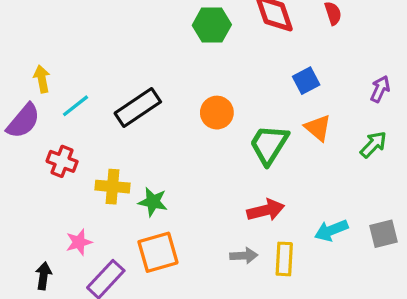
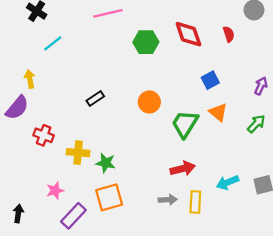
cyan line: (76, 106) -> (53, 43), moved
black rectangle: (138, 108) -> (95, 99), size x0.6
black arrow: (44, 276) -> (18, 213), moved

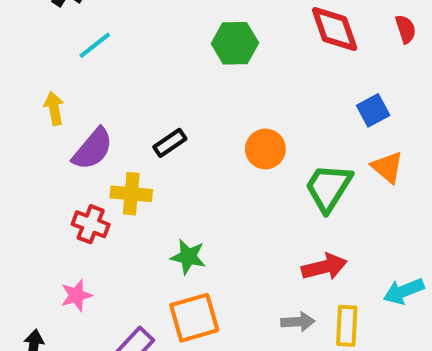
green hexagon: (146, 42) -> (235, 43), moved
purple semicircle: (17, 108) -> (93, 149), moved
red cross: (44, 135) -> (91, 224), moved
yellow cross: (78, 153) -> (131, 194), moved
pink star: (55, 191) -> (76, 295), moved

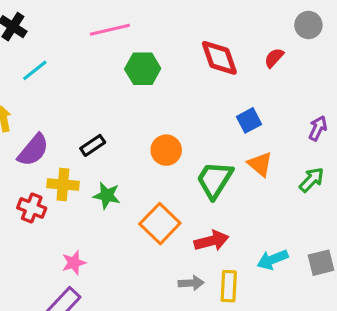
red semicircle: (406, 29) -> (274, 58), turned -120
green star: (188, 257) -> (107, 195), moved
pink star: (76, 295) -> (74, 263), moved
orange square: (194, 318) -> (160, 224), moved, turned -30

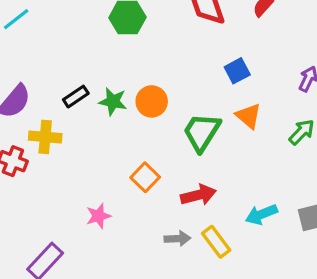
green star: (107, 195) -> (113, 101), moved
orange square: (160, 224) -> (145, 177), size x0.7
pink star: (74, 263) -> (98, 216), moved
yellow rectangle: (229, 286) -> (216, 242), turned -40

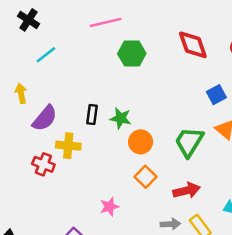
black rectangle: (76, 97) -> (92, 115), turned -48
orange circle: (152, 101) -> (141, 142), moved

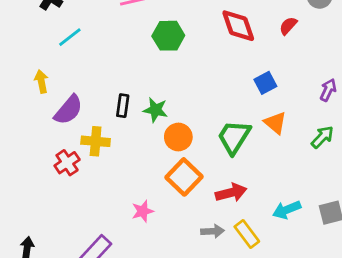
red cross: (43, 164) -> (67, 163), turned 35
orange square: (146, 177) -> (184, 177), size x1.4

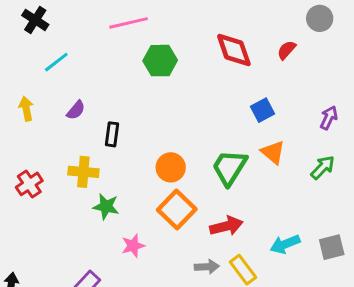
purple semicircle: (68, 110) -> (76, 110), moved, size x0.6
green star: (155, 110) -> (106, 207), moved
red cross: (67, 163) -> (29, 184), moved

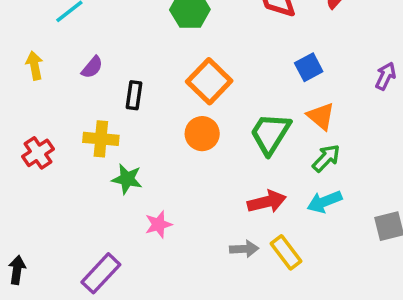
green arrow: (323, 167) -> (326, 158), moved
orange square: (177, 210) -> (209, 81), moved
cyan arrow: (285, 244) -> (324, 202), moved

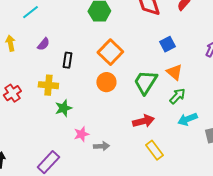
green star: (127, 179) -> (63, 108), turned -30
cyan arrow: (324, 202) -> (187, 119), moved
gray arrow: (244, 249) -> (101, 146), moved

